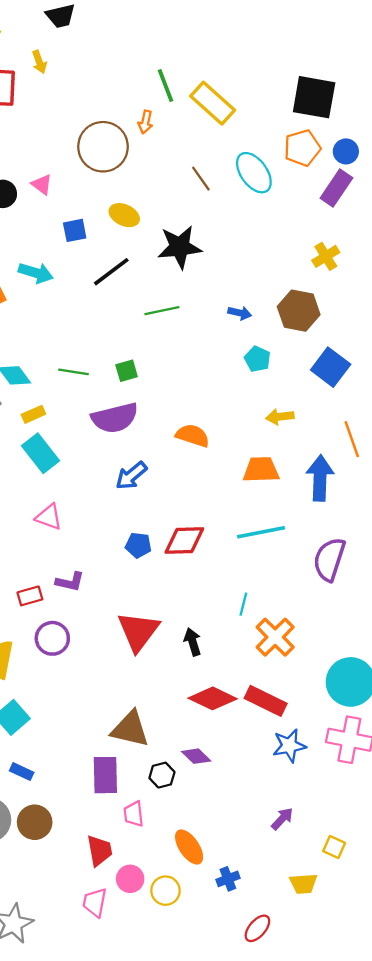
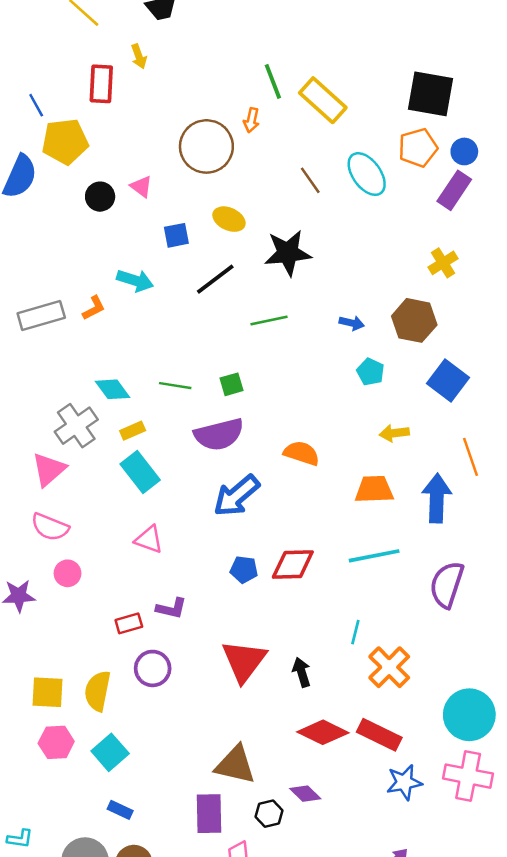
blue arrow: (131, 476) -> (236, 496), size x1.4

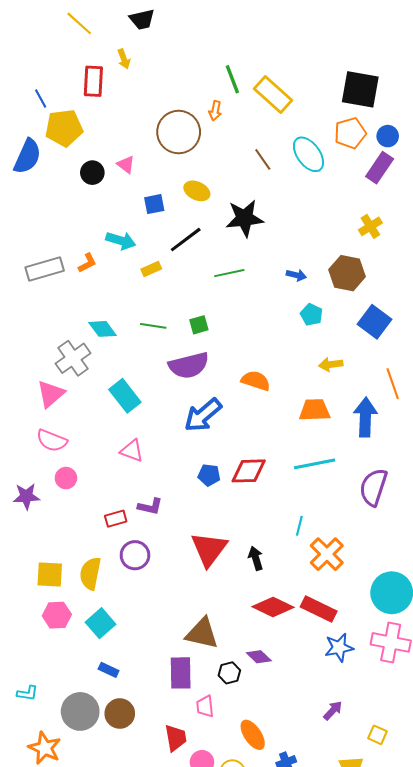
yellow rectangle: (133, 431) -> (151, 269), moved

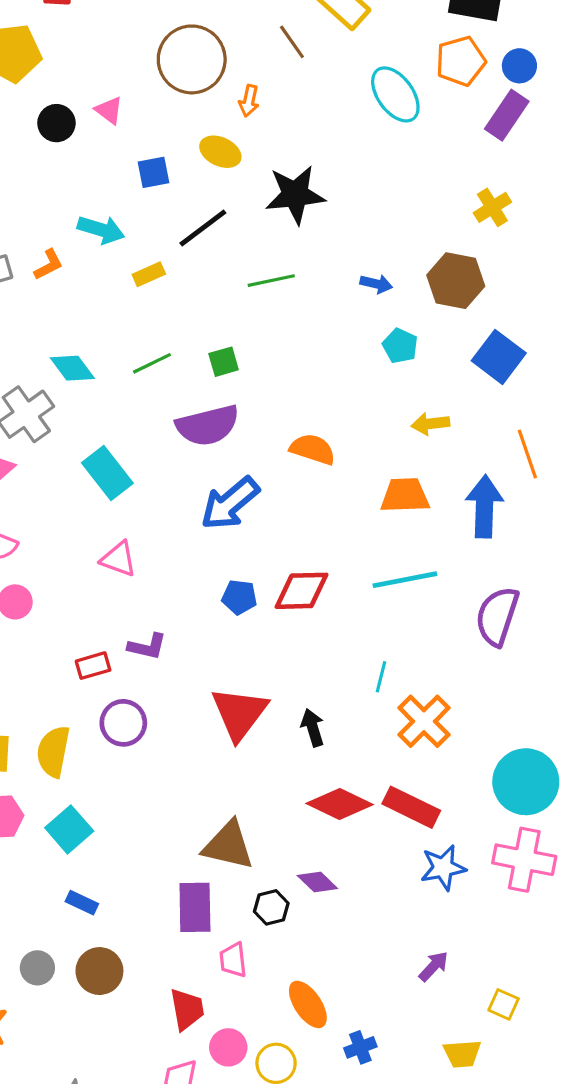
orange arrow: (215, 111) -> (249, 101), moved
brown line: (263, 159) -> (292, 42), moved
green line: (153, 326) -> (152, 363), turned -35
gray circle: (80, 711) -> (37, 968), size x0.6

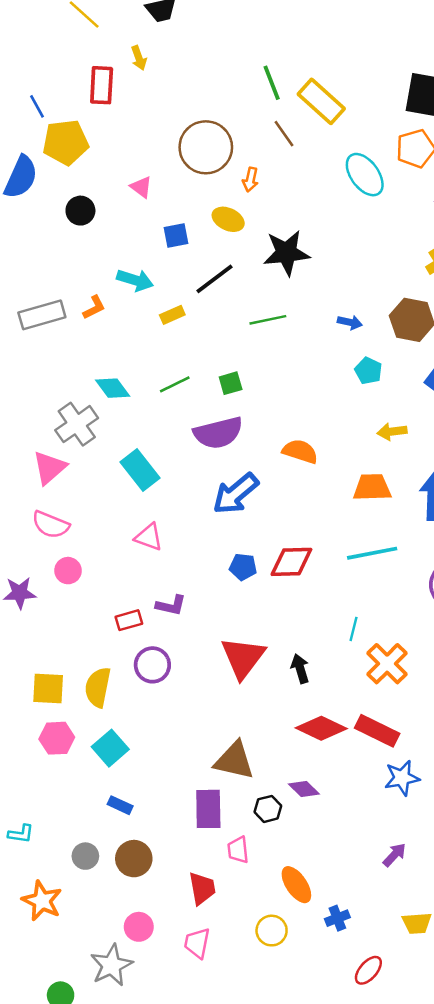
black circle: (56, 123) -> (80, 211), moved
pink circle: (228, 1047) -> (139, 927), moved

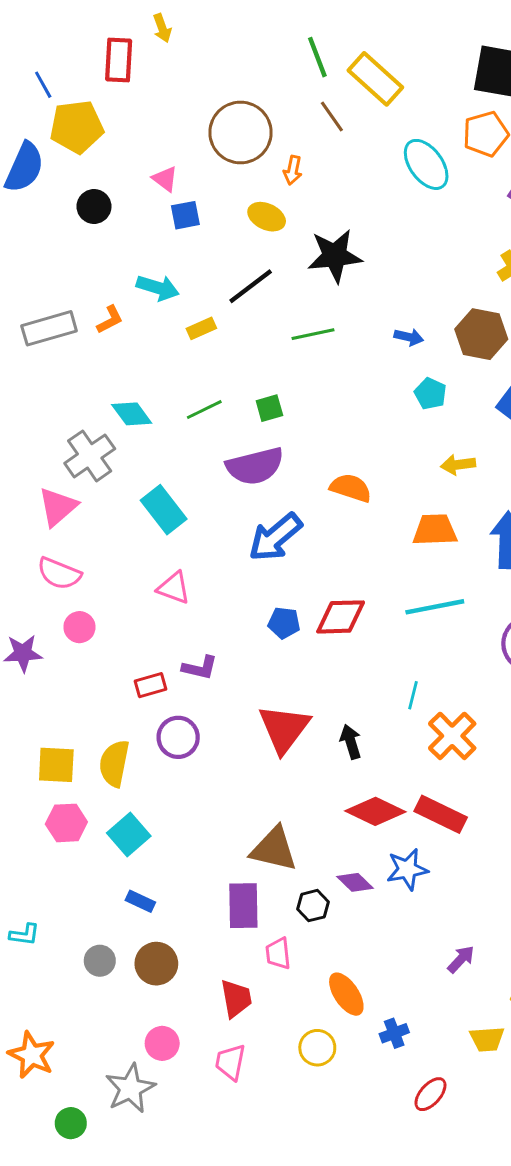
blue square: (176, 235) -> (185, 215), moved
blue star: (402, 778) -> (407, 869), moved
orange star: (42, 901) -> (32, 1055), moved

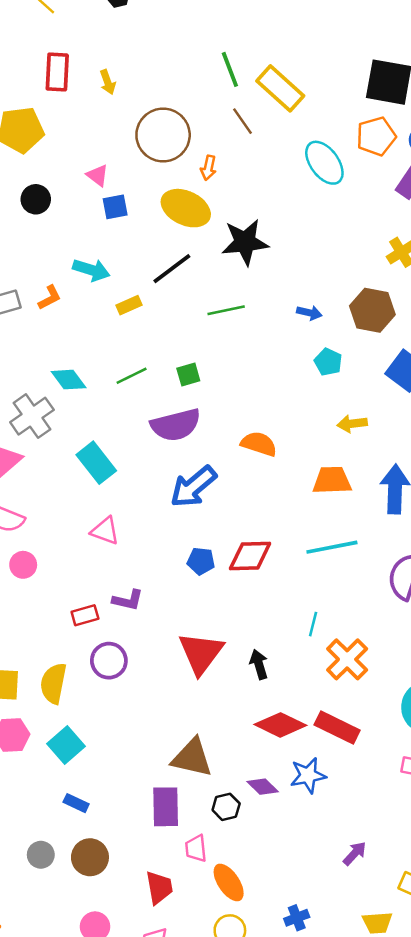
yellow arrow: (162, 28) -> (108, 82), moved
yellow ellipse: (267, 217) -> (186, 208), size x1.5
orange ellipse: (346, 994) -> (229, 882), moved

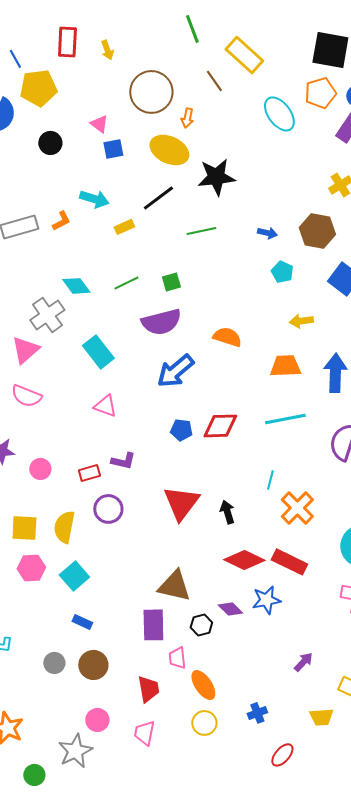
green line: (230, 69) -> (192, 29), moved
pink circle: (23, 565) -> (40, 469), moved

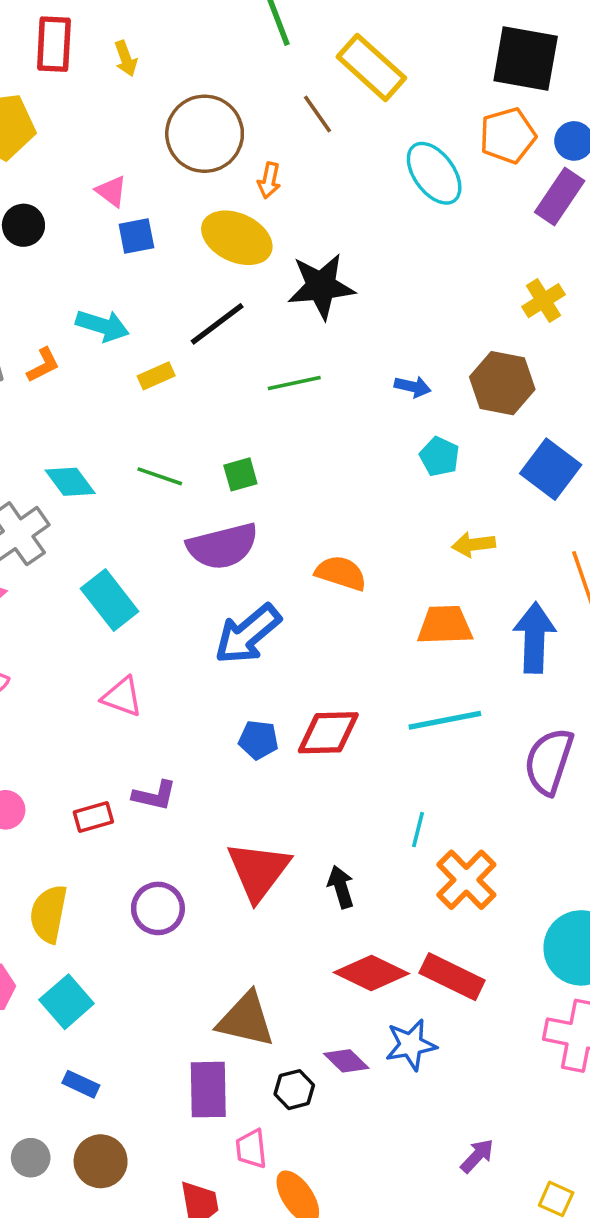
green line: (126, 283) -> (160, 476), turned 45
purple circle: (108, 509) -> (158, 908), moved

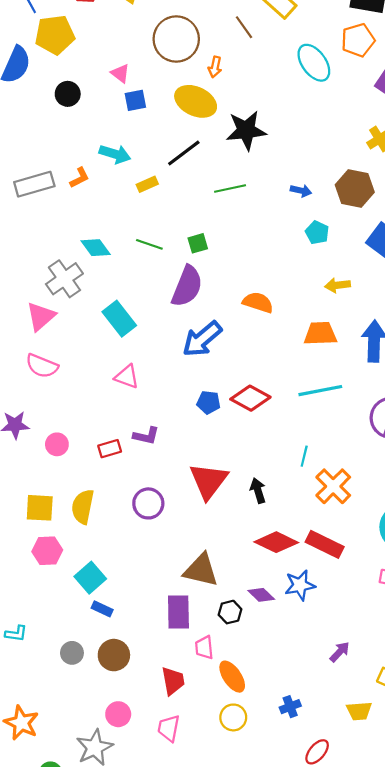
purple semicircle: (223, 546) -> (187, 286), turned -54
red diamond: (328, 733) -> (250, 398), turned 30
cyan square: (67, 1002) -> (90, 578), moved

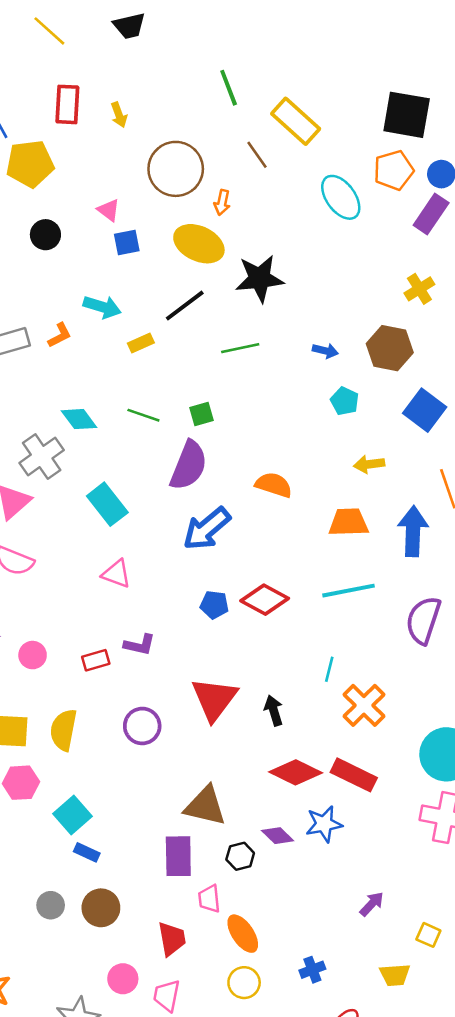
pink circle: (118, 714) -> (123, 979), moved

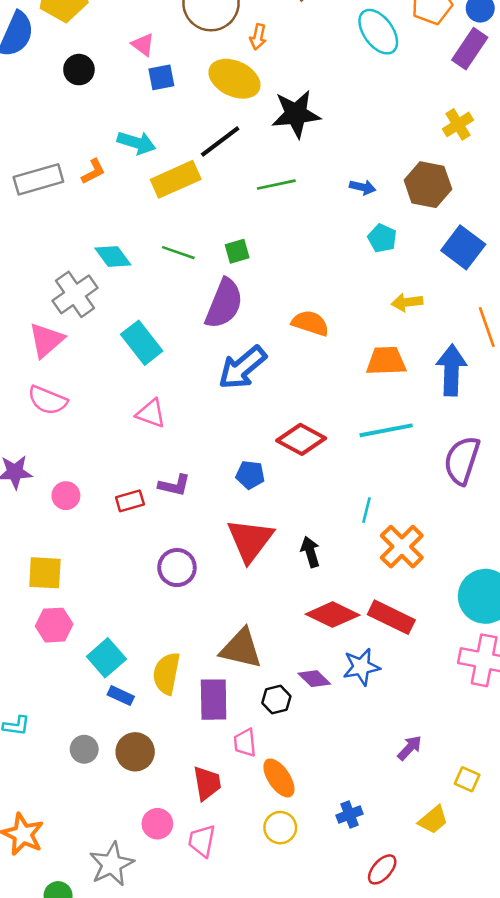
yellow rectangle: (141, 343) -> (176, 179), size x1.8
blue pentagon: (214, 605) -> (250, 475), moved
yellow semicircle: (64, 730) -> (167, 673), moved
yellow trapezoid: (395, 975) -> (433, 820), turned -36

